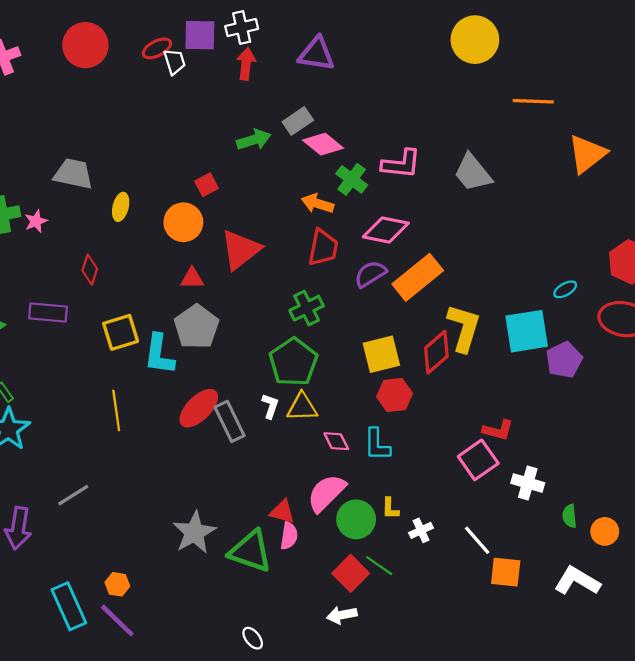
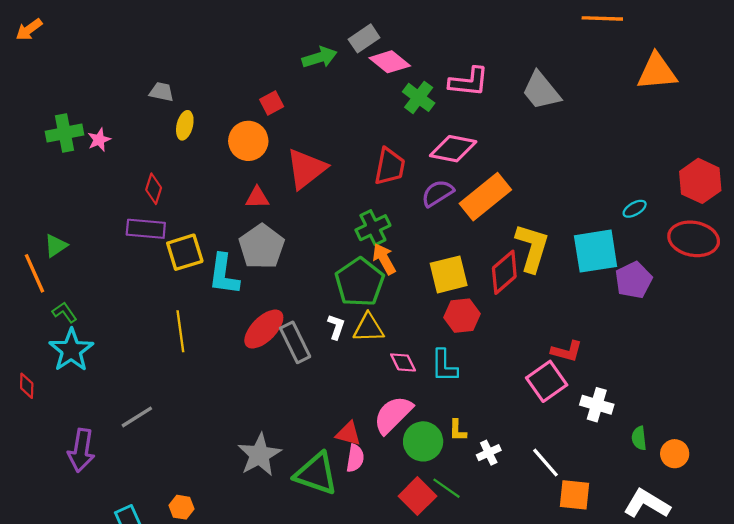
orange triangle: (587, 154) -> (657, 72), turned 33
gray trapezoid: (73, 174) -> (161, 92), moved, size x0.6
orange arrow: (318, 204) -> (384, 259), moved, turned 44
purple rectangle: (48, 312) -> (146, 229), moved

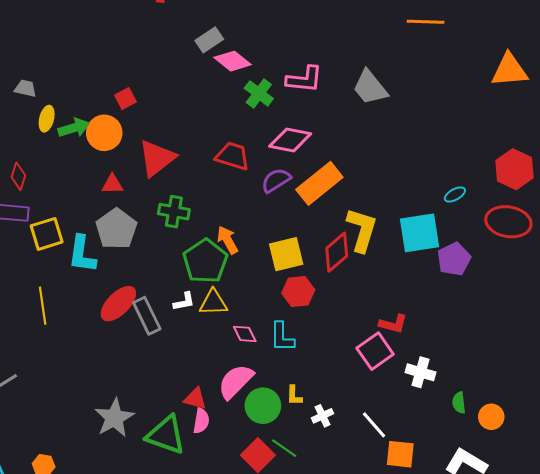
green arrow: (320, 57) -> (74, 128), moved
orange triangle: (657, 72) -> (509, 70), moved
red trapezoid: (390, 166) -> (233, 156), turned -84
green cross: (373, 228) -> (174, 212), moved, turned 36
white L-shape: (336, 327) -> (184, 302), turned 60

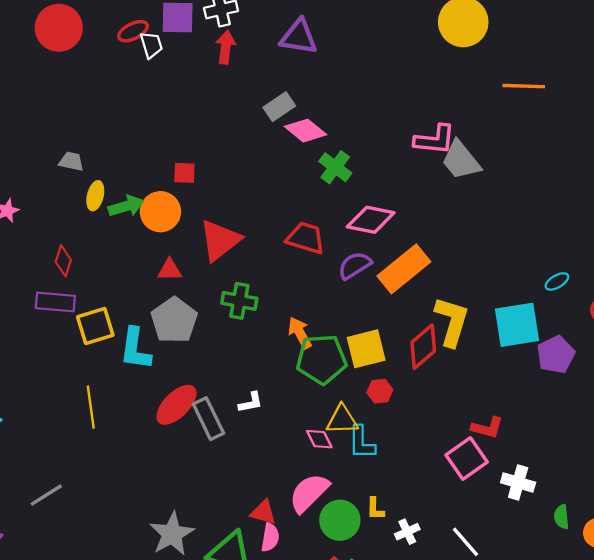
pink L-shape: (304, 79) -> (435, 140), moved
red square: (125, 98) -> (184, 173), turned 30
green pentagon: (205, 261) -> (322, 359), moved, turned 30
red hexagon: (298, 291) -> (380, 391), size x0.7
yellow triangle: (213, 303) -> (342, 420), moved

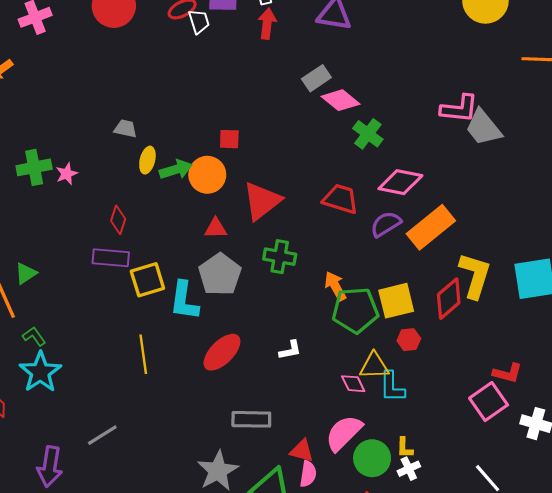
gray rectangle: (208, 419) -> (251, 419), moved, turned -63
white cross: (407, 532) -> (409, 469), moved

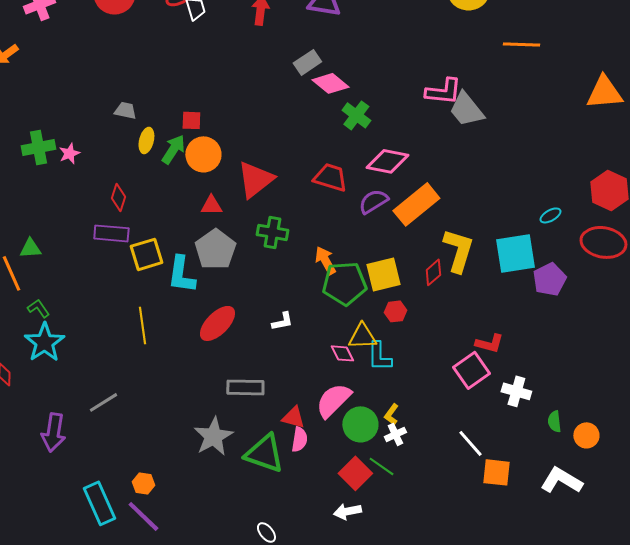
red square: (229, 139) -> (191, 120), moved
green arrow: (176, 170) -> (173, 149), turned -40
green triangle: (26, 273) -> (30, 248), turned 30
red diamond: (449, 299) -> (433, 272), size x0.7
yellow L-shape: (405, 448) -> (391, 414), turned 35

